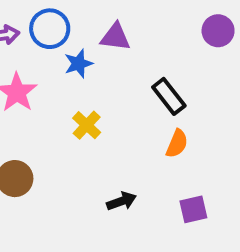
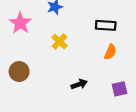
black rectangle: (169, 96) -> (106, 25), turned -48

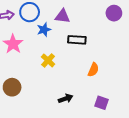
black rectangle: (106, 25) -> (77, 40), moved
purple square: (120, 89) -> (102, 103), turned 32

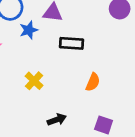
yellow cross: (48, 60) -> (34, 81), moved

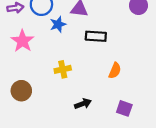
yellow cross: (34, 81) -> (63, 69), turned 35

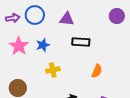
blue star: (58, 24) -> (43, 45), moved

